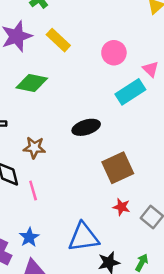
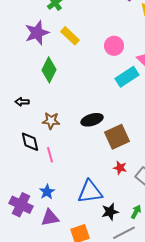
green diamond: (32, 83) -> (49, 70), turned -75
black ellipse: (86, 127) -> (92, 120), moved

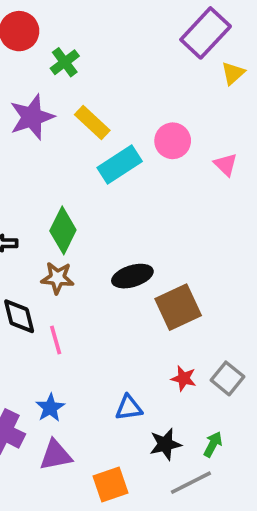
green diamond: (49, 70) -> (63, 230), moved
cyan rectangle: (127, 77) -> (120, 165), moved
red star: (120, 168) -> (184, 378), moved
blue triangle: (90, 192) -> (129, 408), size x0.6

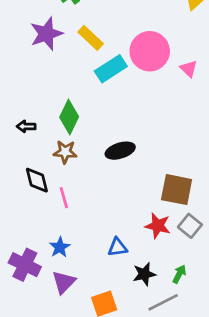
pink circle: (173, 141) -> (150, 51), size x1.5
brown square: (178, 307) -> (177, 190), moved, turned 36
red star: (184, 378) -> (158, 226), size x1.4
purple triangle: (56, 455) -> (64, 282), turned -35

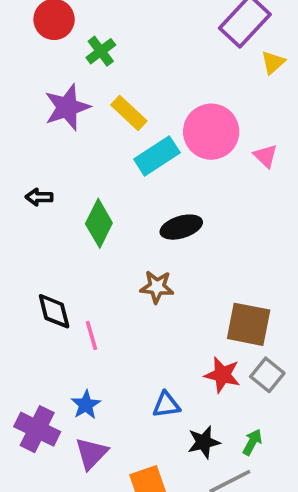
black arrow: (26, 126) -> (39, 197), moved
black ellipse: (120, 151) -> (181, 227), moved
brown star: (65, 152) -> (157, 287), moved

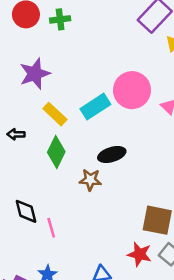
green cross: (101, 51) -> (60, 19), moved, turned 30
yellow rectangle: (129, 113) -> (55, 114), moved
brown star: (157, 287) -> (90, 180), moved

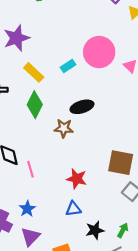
cyan rectangle: (95, 107) -> (68, 66), size x0.6
red star: (140, 254) -> (77, 179), moved

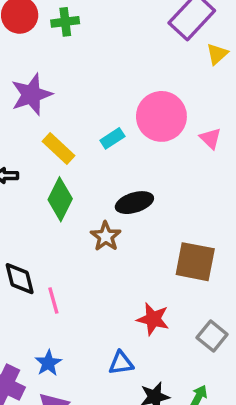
brown star: (64, 128) -> (106, 236), turned 30
brown square: (121, 163) -> (195, 262), moved
red star: (77, 179) -> (153, 319), moved

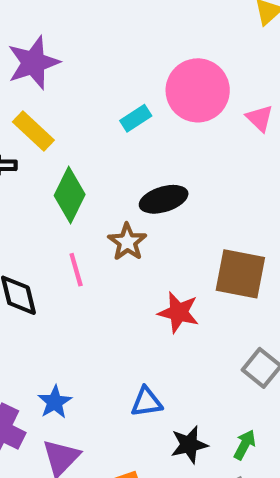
yellow rectangle: (58, 149) -> (33, 131), moved
pink line: (53, 300) -> (76, 270), moved
red star: (153, 319) -> (178, 312), moved

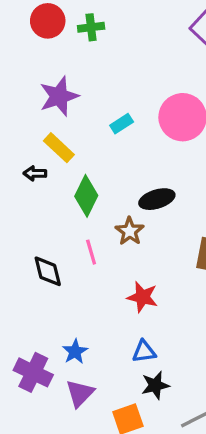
cyan rectangle: (136, 118) -> (122, 124), moved
red star: (178, 312) -> (142, 297), moved
black star: (189, 445) -> (155, 385), moved

